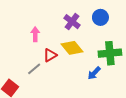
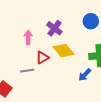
purple cross: (72, 22) -> (54, 28), moved
gray line: (34, 69) -> (27, 71), turned 32

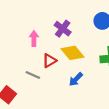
gray line: (27, 71) -> (33, 75), turned 32
blue arrow: (85, 75) -> (76, 79), moved

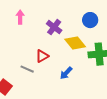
pink arrow: (34, 39) -> (20, 17), moved
yellow diamond: (73, 53) -> (75, 43), moved

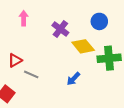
red triangle: (42, 56) -> (15, 60), moved

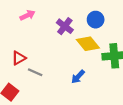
pink arrow: (24, 18) -> (27, 15), turned 64
blue circle: (99, 21) -> (96, 20), moved

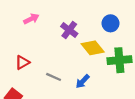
blue circle: (96, 20) -> (111, 23), moved
gray line: (35, 72) -> (54, 77), moved

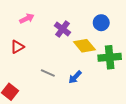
red triangle: (22, 62) -> (17, 47), moved

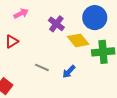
blue circle: (101, 23) -> (95, 18), size x1.5

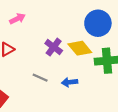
purple cross: (56, 24) -> (54, 47), moved
blue arrow: (69, 72) -> (70, 82), turned 40

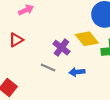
purple cross: (54, 47) -> (61, 48), moved

